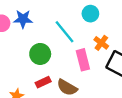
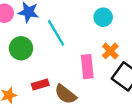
cyan line: (64, 32) -> (56, 33), moved
green circle: (40, 54) -> (21, 48), moved

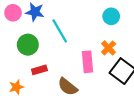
cyan circle: (103, 17) -> (111, 16), moved
red rectangle: (40, 85) -> (39, 70), moved

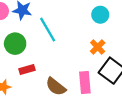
pink rectangle: (88, 62) -> (85, 83), moved

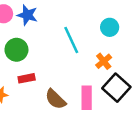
cyan line: (48, 30) -> (71, 40), moved

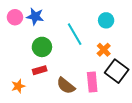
green circle: (16, 50) -> (42, 47), moved

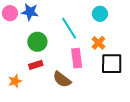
black square: (117, 71) -> (112, 64), turned -35
pink rectangle: (92, 82) -> (77, 58), moved

